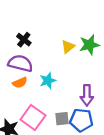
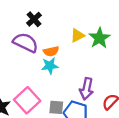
green star: (89, 45) -> (99, 38), turned -30
orange semicircle: (20, 83) -> (51, 51), moved

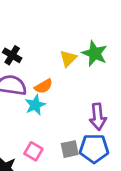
cyan star: (50, 66) -> (35, 105), moved
pink square: (27, 100) -> (33, 151), size x0.6

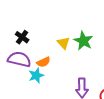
yellow triangle: (68, 58) -> (63, 43), turned -32

